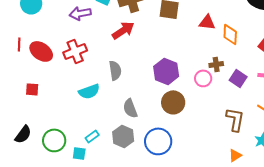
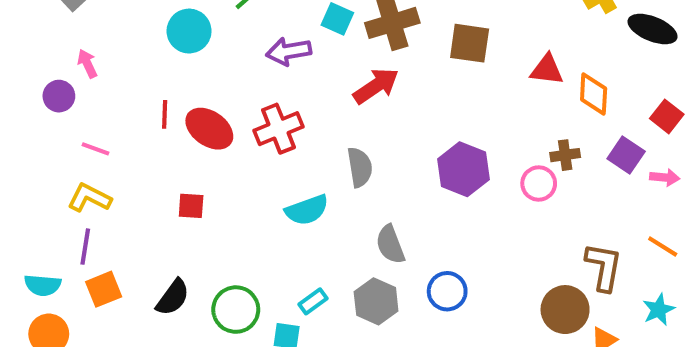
purple square: (238, 78) -> (626, 155), moved
brown circle: (173, 102) -> (565, 310), moved
blue circle: (158, 141) -> (447, 291), moved, size x0.7

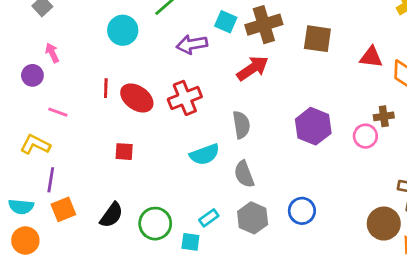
yellow L-shape: (89, 198) -> (35, 145), moved
gray semicircle: (390, 244) -> (244, 174), moved

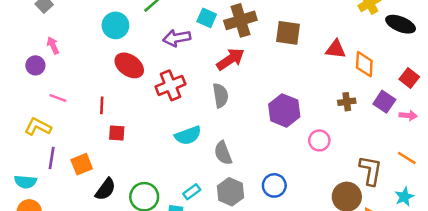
red line: (106, 88) -> (102, 105), moved
red ellipse: (137, 98) -> (129, 65), moved
gray semicircle: (241, 125) -> (220, 95), moved
pink circle: (365, 136) -> (319, 140), moved
orange square: (63, 209) -> (82, 164), moved

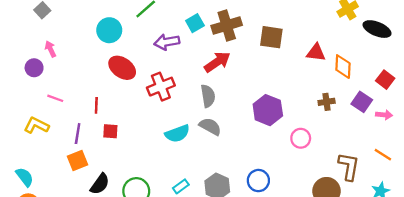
cyan square: (207, 18) -> (195, 23), turned 36
gray semicircle: (223, 153) -> (210, 127), moved, turned 140
purple line: (52, 158) -> (78, 134), moved
cyan semicircle: (25, 182) -> (25, 177), turned -132

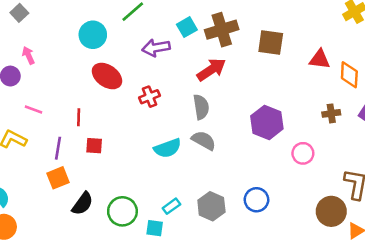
red cross: (161, 87) -> (150, 97), size x0.7

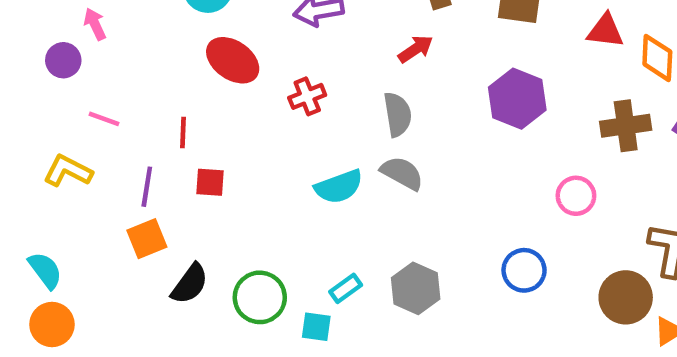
red arrow: (211, 70) -> (416, 49), size x0.7
brown cross: (331, 113) -> (626, 126), size x1.5
purple hexagon: (267, 122) -> (517, 99), moved
blue circle: (256, 200) -> (524, 270), moved

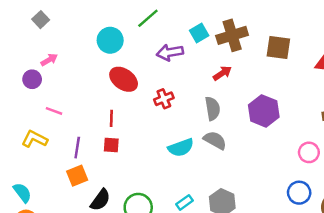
pink arrow: (95, 24) -> (49, 60), turned 84
purple hexagon: (517, 99) -> (264, 111), moved
red line: (183, 133) -> (111, 118), moved
blue circle: (524, 270) -> (299, 193), moved

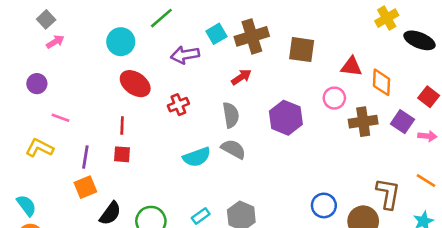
pink arrow: (49, 60) -> (55, 42), moved
pink circle: (309, 152) -> (334, 98), moved

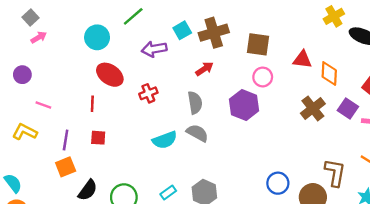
pink circle: (334, 98) -> (263, 77), moved
brown cross: (363, 122) -> (313, 108), turned -30
red line: (122, 126) -> (92, 104), moved

